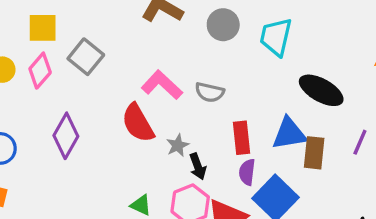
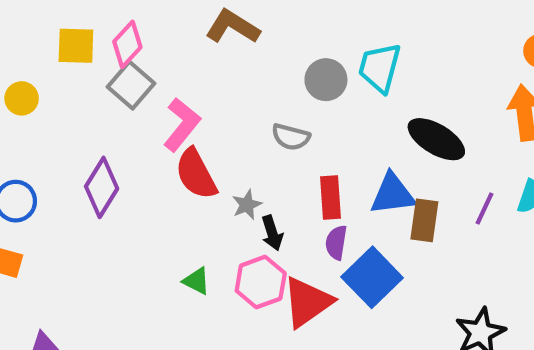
gray circle: (223, 25) -> (326, 80), moved
pink diamond: (40, 71) -> (127, 44), moved
pink L-shape: (162, 85) -> (182, 124), moved, turned 84

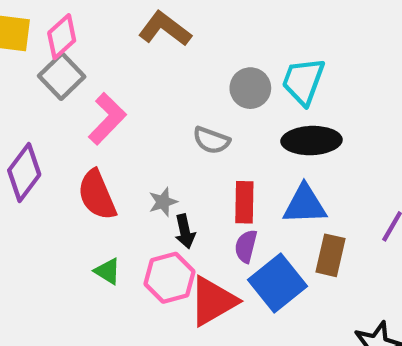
black ellipse: (436, 139) -> (311, 141), moved, turned -38
red semicircle: (196, 174) -> (97, 195), moved
brown rectangle: (424, 220) -> (331, 255), moved

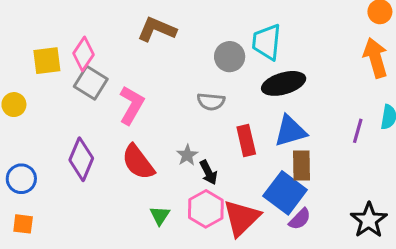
purple semicircle: (246, 246) -> (300, 219), moved, turned -135
brown rectangle: (331, 255) -> (302, 165), moved
green triangle: (108, 271) -> (160, 215), turned 45

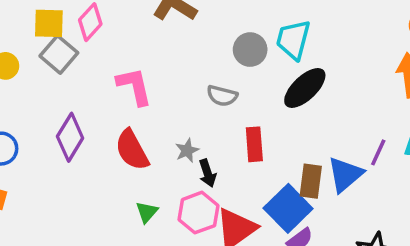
gray square: (91, 83) -> (59, 54), moved
black ellipse: (284, 83) -> (305, 88), turned -36
pink L-shape: (132, 105) -> (134, 86), turned -51
blue triangle: (290, 131) -> (345, 175), moved, turned -33

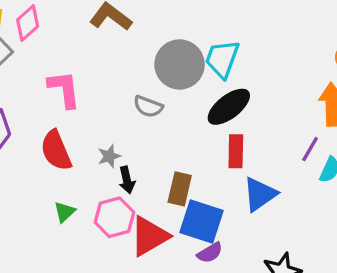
gray circle: (250, 50) -> (180, 64), size x1.5
red rectangle: (254, 144) -> (236, 151), moved
purple line: (378, 152) -> (310, 149), moved
brown rectangle: (311, 181) -> (180, 189), moved
blue square: (288, 208) -> (201, 222), turned -33

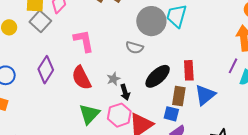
black ellipse: (229, 107) -> (158, 76), moved
brown rectangle: (180, 189) -> (179, 96), moved
green triangle: (65, 212) -> (89, 114), size x1.6
blue square: (201, 222) -> (171, 114), size x0.6

